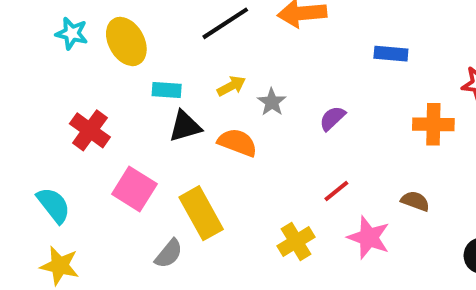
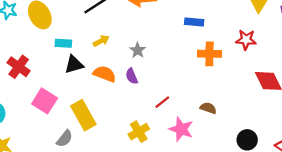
gray star: (272, 102) -> (138, 50), moved
purple semicircle: (332, 118) -> (132, 76), moved, turned -70
orange cross: (433, 124) -> (209, 54), moved

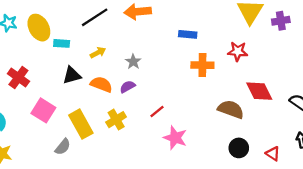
cyan rectangle: (63, 43) -> (62, 43), moved
purple semicircle: (132, 76) -> (127, 87), turned 84
brown semicircle: (208, 108) -> (231, 109), moved, size x1.6
yellow cross: (139, 132) -> (116, 120), moved

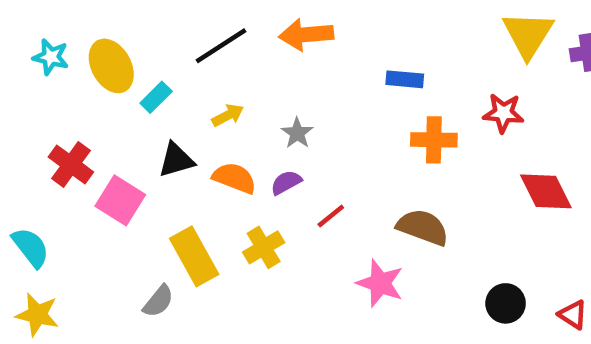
cyan rectangle: (62, 43) -> (156, 97), turned -49
brown semicircle: (231, 109) -> (423, 227), moved
pink square: (43, 110) -> (120, 200), moved
red line: (157, 112) -> (331, 216), moved

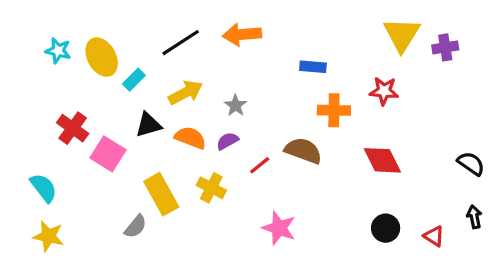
yellow arrow: (228, 115) -> (186, 93), size x1.5
red diamond: (546, 191) -> (382, 160), moved
brown semicircle: (423, 227) -> (303, 151), moved
yellow cross: (264, 247) -> (211, 188), turned -32
pink star: (380, 283) -> (279, 228), moved

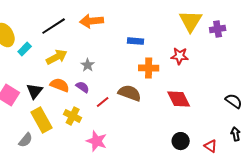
black triangle: (148, 125) -> (35, 91), moved, turned -36
purple semicircle: (227, 141) -> (83, 87), turned 64
pink star: (279, 228) -> (97, 141), moved

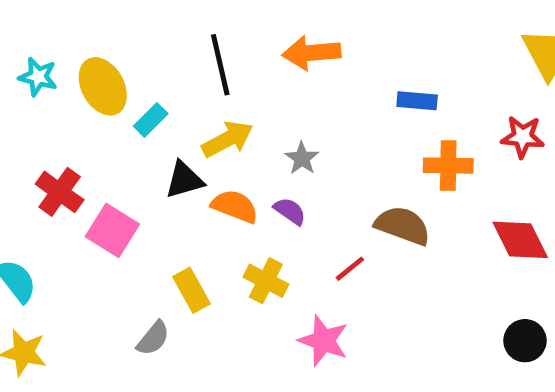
black line: (54, 26) -> (220, 65), turned -70
black triangle: (35, 91) -> (184, 180), moved, turned 36
red line: (103, 102) -> (350, 269), moved
yellow rectangle: (42, 120) -> (192, 290), size x0.7

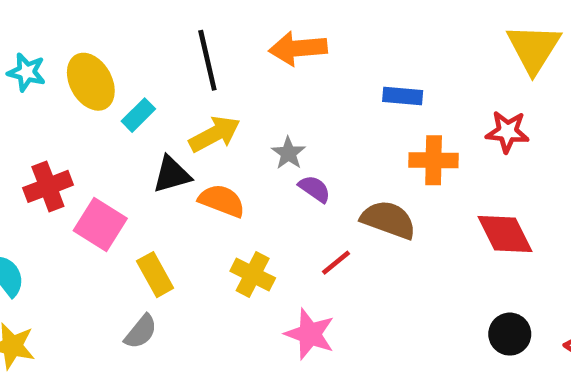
red cross: (60, 192) -> (48, 186), turned 33
purple semicircle: (290, 211) -> (315, 189), moved
yellow rectangle: (192, 290) -> (155, 275), moved

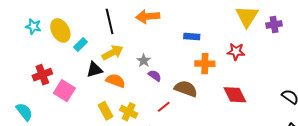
yellow rectangle: (155, 275) -> (106, 111), moved

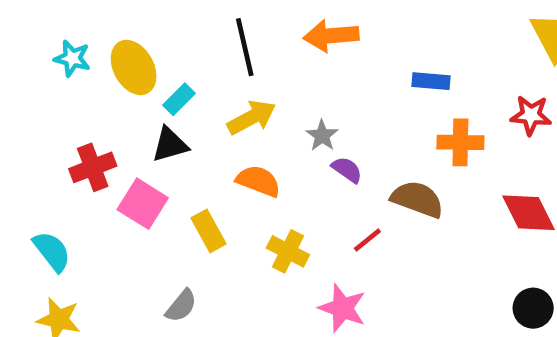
black triangle: (94, 70) -> (170, 145), moved
yellow rectangle: (106, 111) -> (208, 231), moved

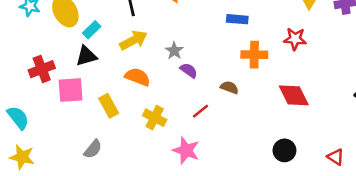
brown semicircle: (417, 199) -> (229, 87), size x0.6
pink square: (143, 204) -> (71, 90), turned -36
black circle: (533, 308) -> (284, 150), moved

